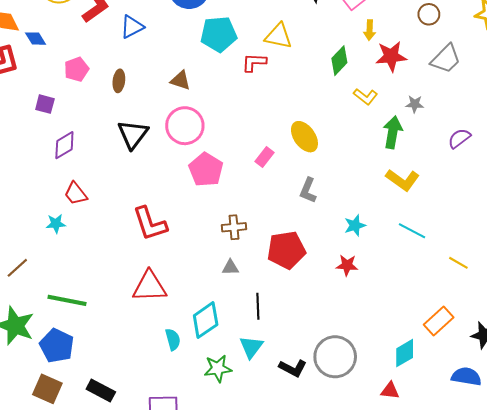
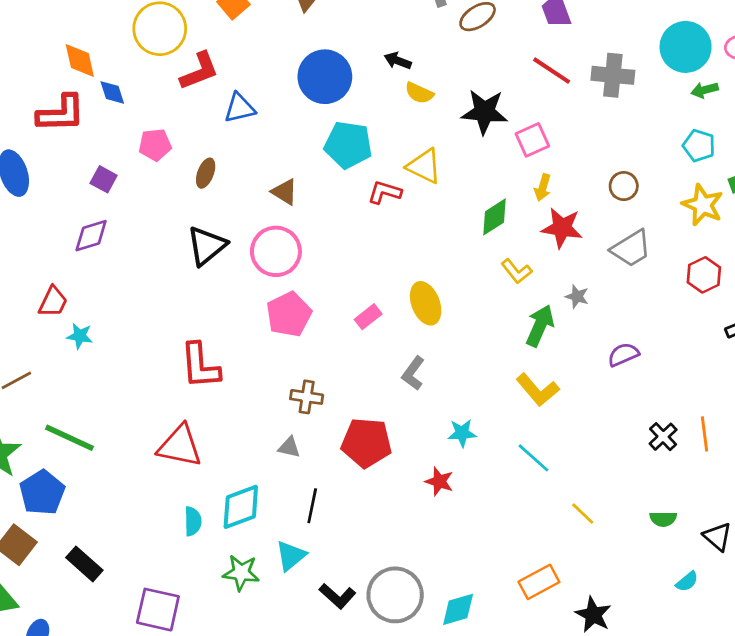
purple diamond: (64, 145) -> (91, 236), moved
red trapezoid: (76, 194) -> (53, 302), moved, turned -130
cyan diamond: (405, 353) -> (458, 609), moved

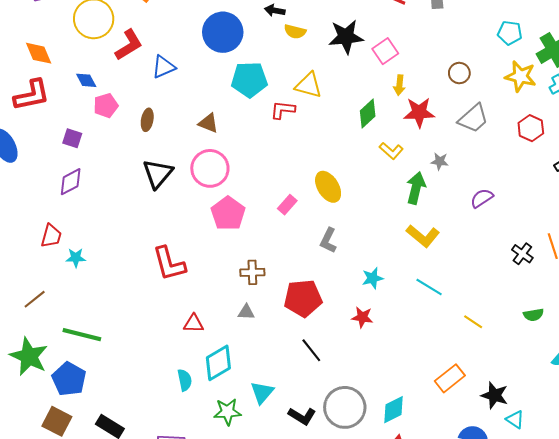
blue diamond: (112, 92) -> (86, 80), moved
red triangle: (180, 446) -> (194, 324), moved, size x0.6
black line: (312, 506) -> (311, 350), moved, turned -40

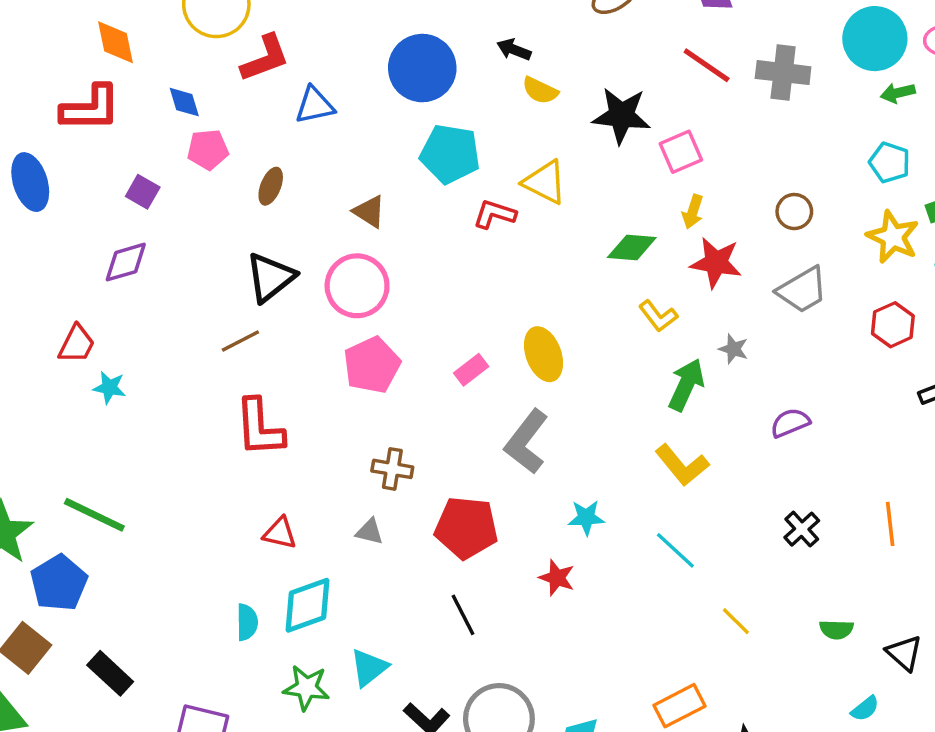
green diamond: (368, 113) -> (632, 248), turned 36
gray L-shape: (328, 240) -> (526, 442), size x1.5
black cross: (522, 254) -> (802, 529), moved
brown line: (35, 299) -> (240, 341), moved

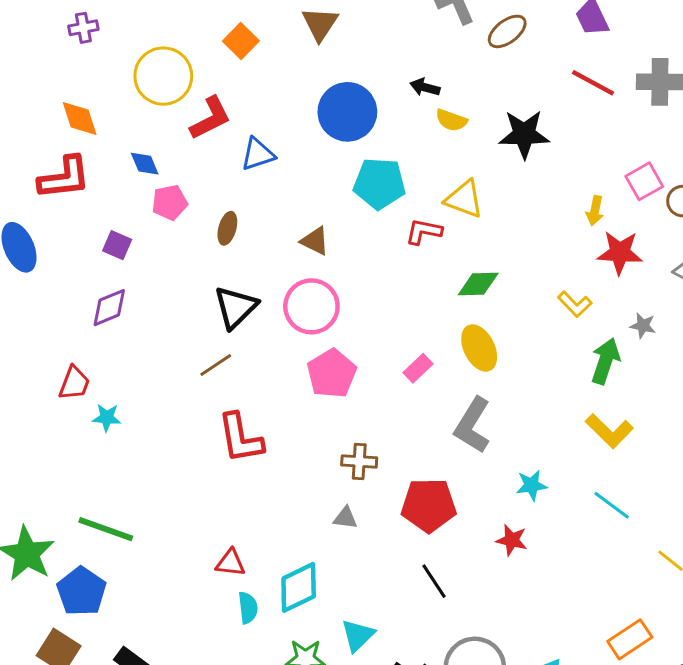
pink square: (681, 152) -> (644, 181), moved
green diamond: (632, 248) -> (478, 284), moved
red triangle: (280, 533) -> (230, 563), moved

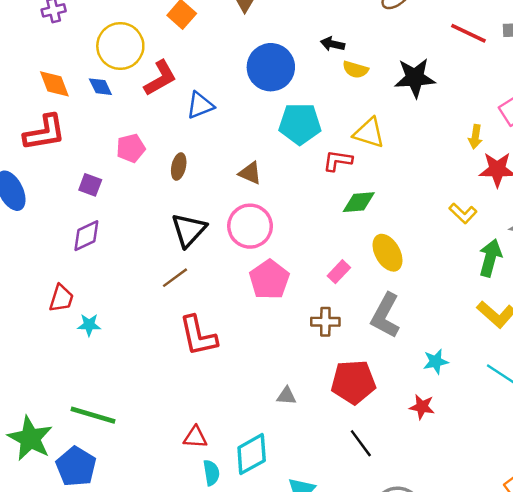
blue diamond: (145, 164) -> (100, 87), moved
green diamond: (478, 284) -> (359, 202), moved
brown cross: (359, 461) -> (325, 322), moved

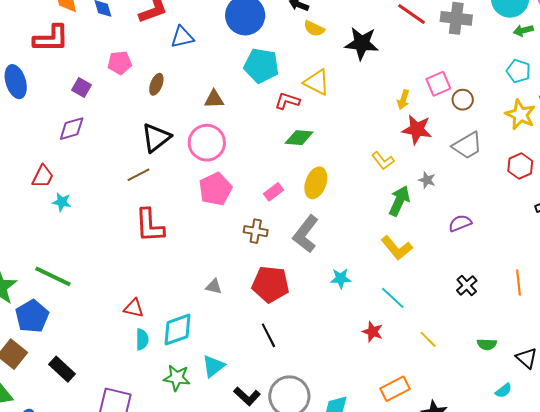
brown triangle: (250, 173) -> (214, 99), turned -35
yellow ellipse: (388, 253) -> (316, 183), turned 40
red star: (422, 407) -> (373, 332), moved

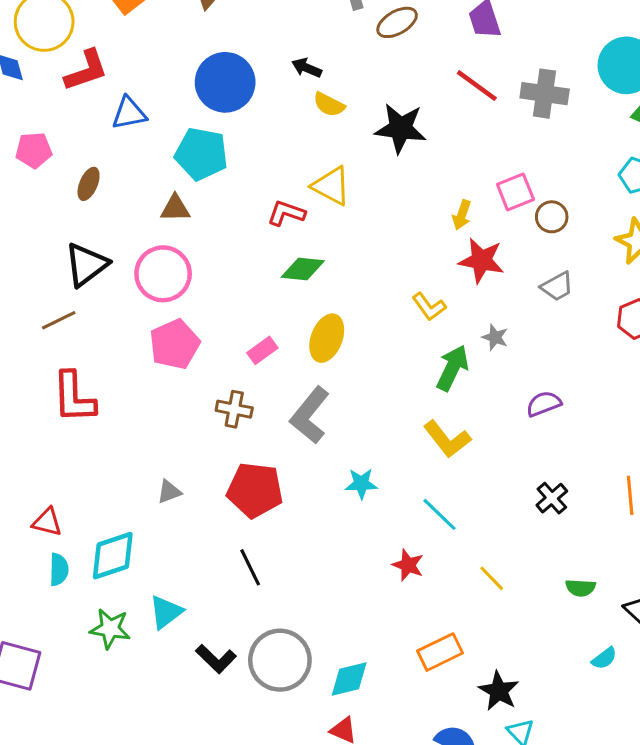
cyan pentagon: (261, 66) -> (201, 154), moved
gray trapezoid: (467, 146) -> (557, 286), size x0.7
gray triangle: (214, 287) -> (169, 492), turned -36

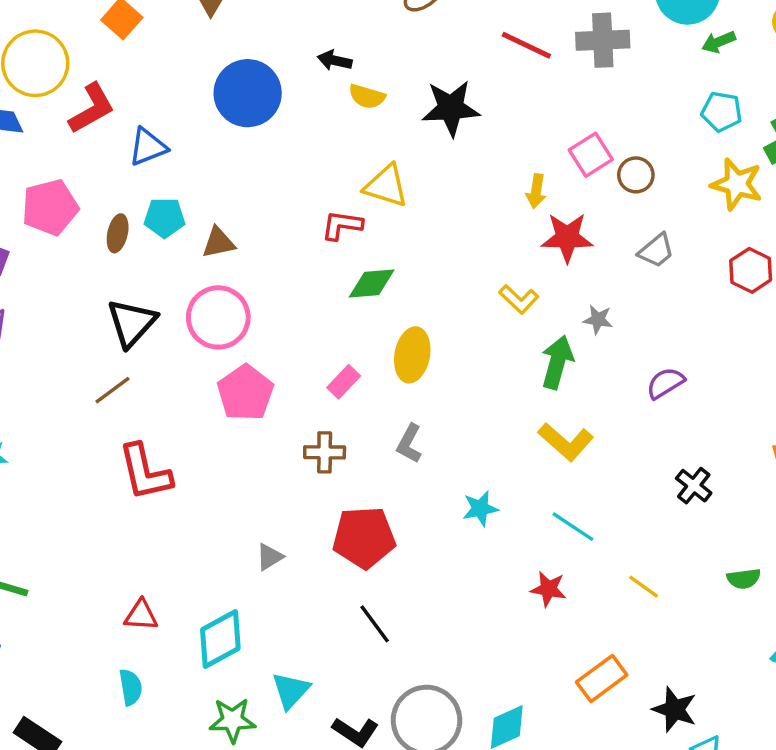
pink pentagon: (34, 150) -> (50, 207), size x1.4
cyan pentagon: (201, 154) -> (165, 218), moved, size x0.7
gray L-shape: (310, 415) -> (409, 444), size x0.6
cyan semicircle: (59, 569) -> (131, 687), moved

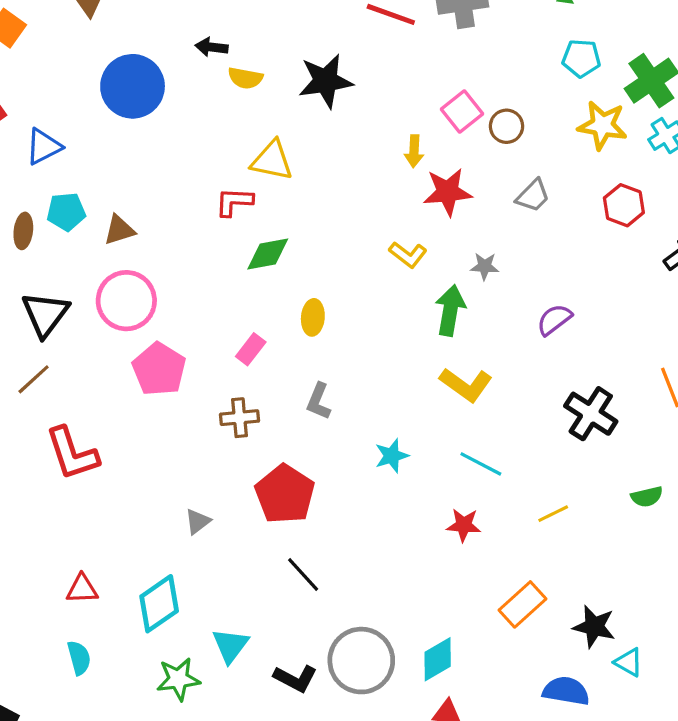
yellow ellipse: (412, 355) -> (313, 317), size x0.7
black cross: (694, 486) -> (591, 414), size x1.5
red pentagon: (364, 537) -> (285, 494), turned -30
yellow line: (644, 587) -> (553, 514), turned -56

